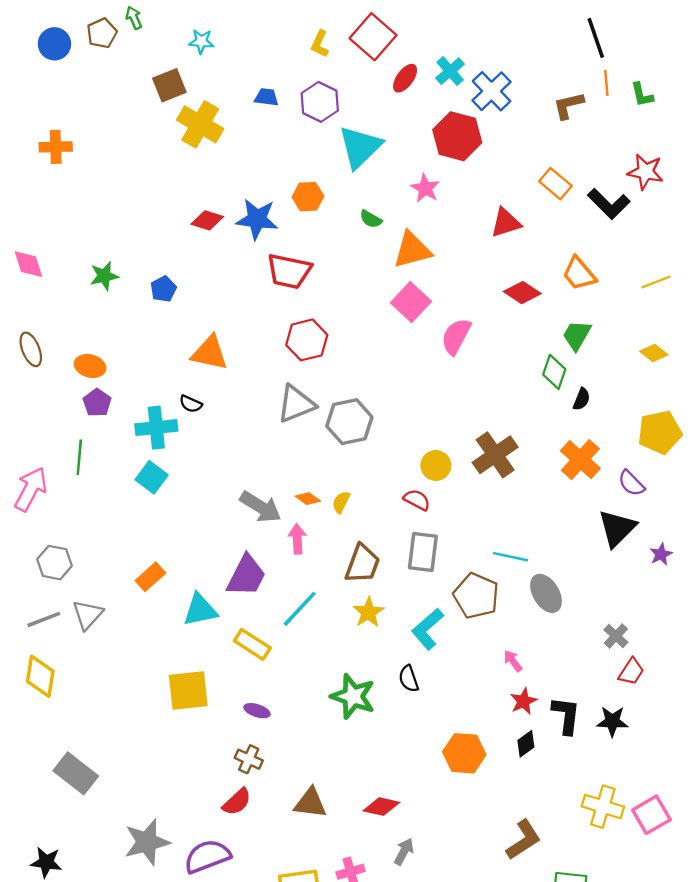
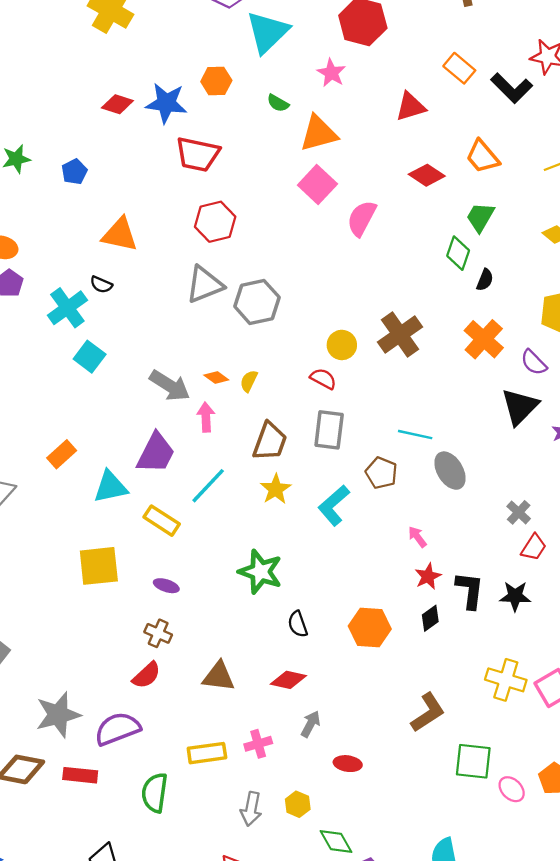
cyan cross: (156, 428) -> (67, 308), turned -30
cyan square: (152, 477) -> (90, 357), moved
brown pentagon: (476, 596) -> (381, 473), size x0.7
black semicircle: (409, 679) -> (298, 624), moved

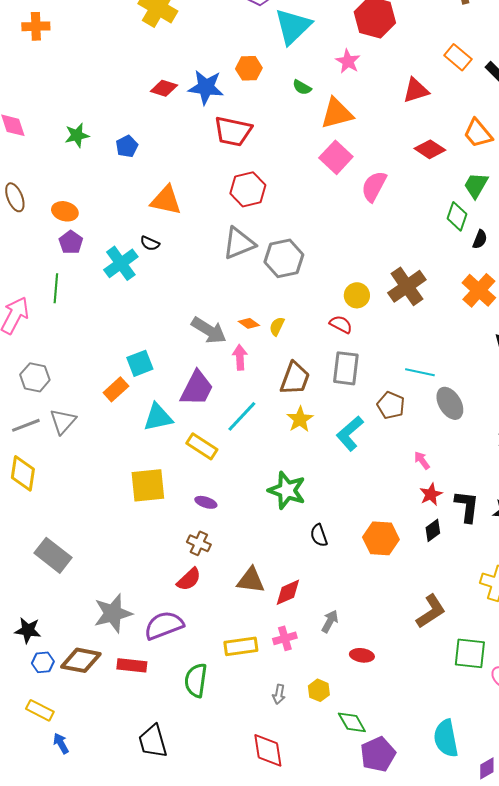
cyan square: (90, 357) -> (140, 363), moved, turned 32
red diamond: (288, 680) -> (288, 592), moved, turned -36
gray arrow: (251, 809) -> (279, 694), size x0.7

